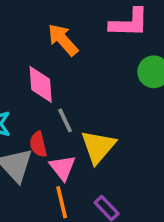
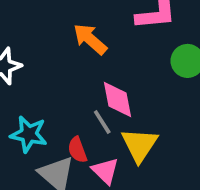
pink diamond: (41, 84) -> (117, 100), moved

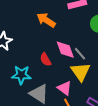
gray line: (102, 122) -> (80, 54), moved
red semicircle: (77, 150) -> (45, 59), moved

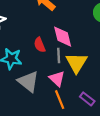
gray line: (80, 54) -> (59, 55), moved, turned 32

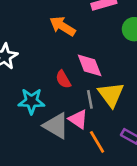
gray line: (59, 55) -> (90, 99), moved
pink triangle: (57, 79) -> (78, 119), moved

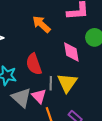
pink diamond: (90, 65) -> (71, 52), moved
red semicircle: (63, 79) -> (34, 64), size x1.5

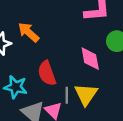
orange arrow: (41, 24) -> (29, 32), moved

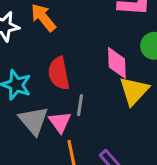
yellow triangle: (86, 94) -> (134, 91), moved

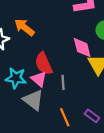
pink triangle: (60, 122) -> (39, 79), moved

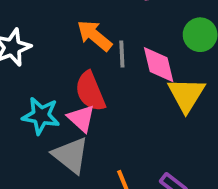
orange arrow: (24, 27) -> (95, 36), moved
gray line: (63, 82) -> (122, 54), moved

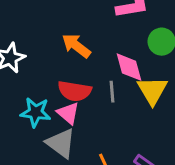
gray line: (122, 54) -> (112, 92), moved
red semicircle: (90, 91) -> (75, 91), turned -56

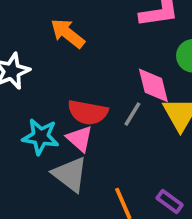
orange arrow: (76, 46) -> (68, 33), moved
gray line: (112, 92) -> (132, 114), turned 35

